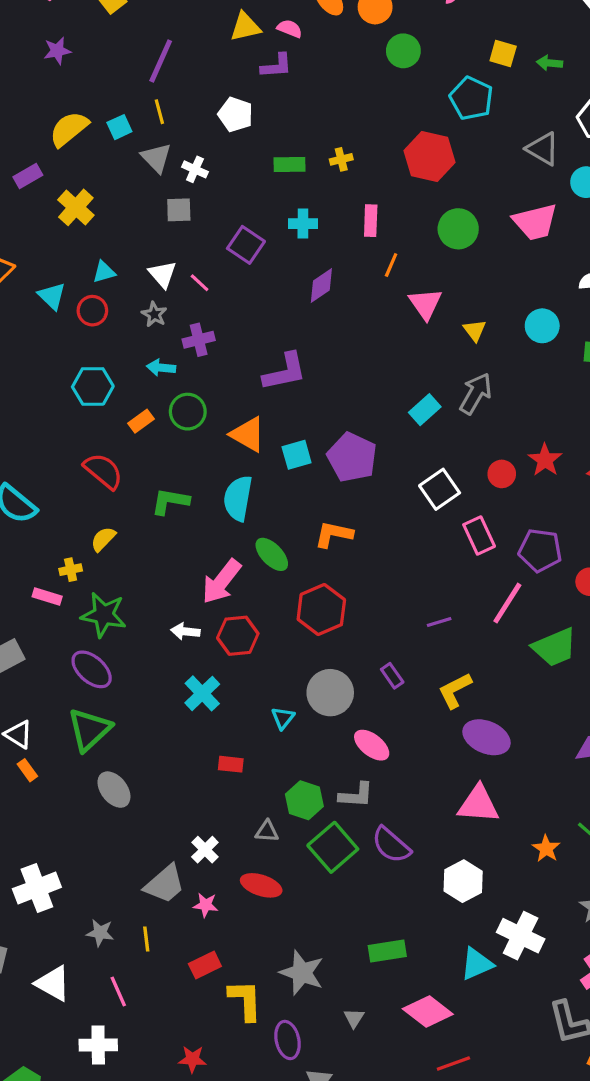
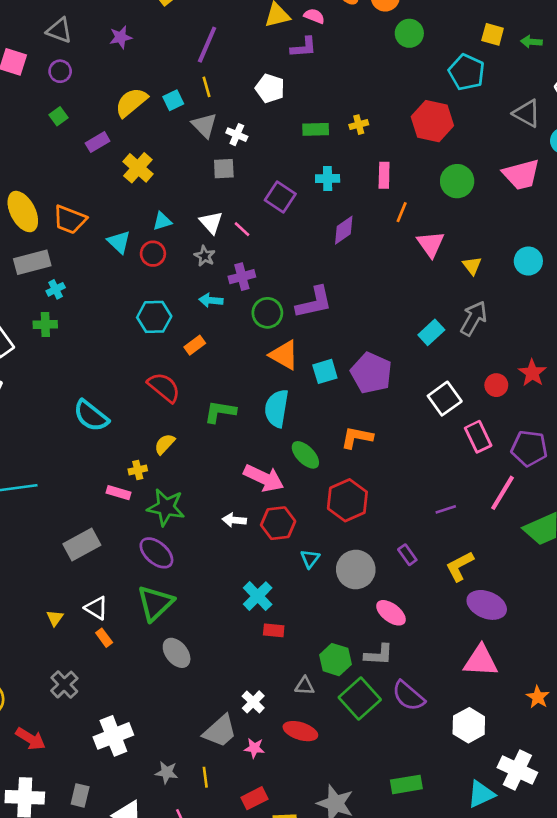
green circle: (188, 412) -> (267, 313), moved
pink arrow: (221, 582) -> (264, 478), turned -102
cyan cross: (202, 693) -> (258, 596), moved
cyan triangle: (283, 718) -> (310, 559), moved

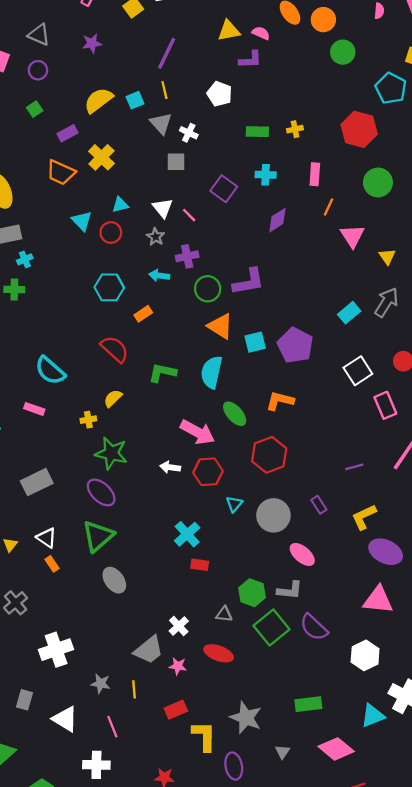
orange trapezoid: (70, 220) -> (61, 172), moved
pink rectangle: (118, 493) -> (34, 409), moved

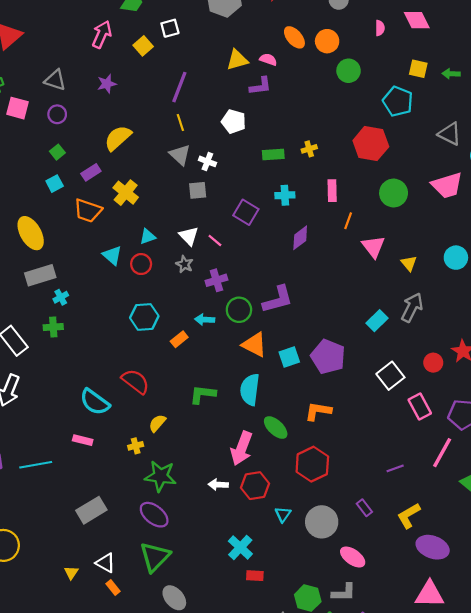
cyan square: (135, 100) -> (55, 184), moved
cyan arrow: (159, 276) -> (205, 320), moved
red semicircle: (115, 349) -> (136, 381), moved
pink arrow: (198, 432) -> (242, 448), turned 88

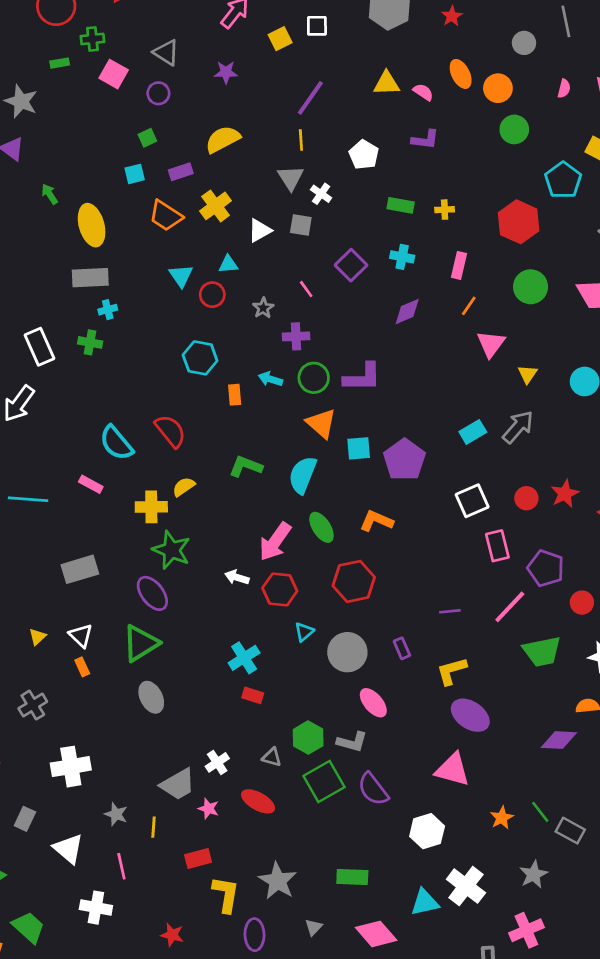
purple L-shape: (260, 86) -> (425, 140), moved
white triangle: (189, 236) -> (260, 230), moved, turned 30
orange rectangle: (179, 339) -> (235, 395), turned -70
yellow cross: (136, 446) -> (151, 507), size x1.6

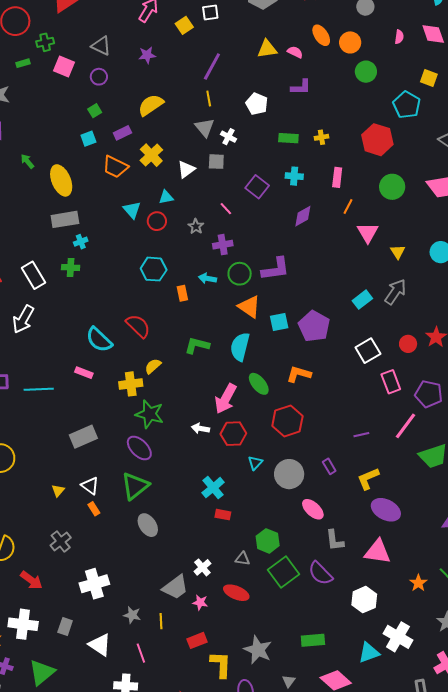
gray L-shape: (352, 742) -> (335, 540), moved, turned 75

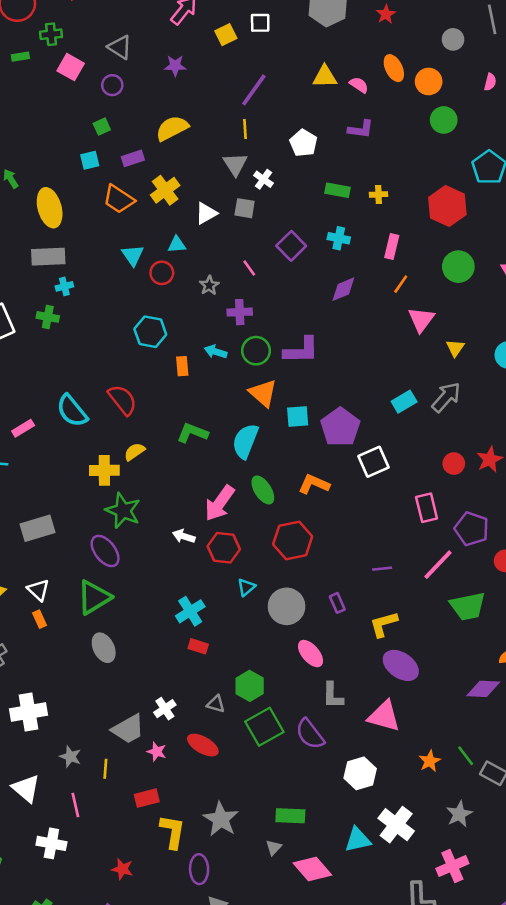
white square: (368, 351) -> (373, 462), moved
pink rectangle: (84, 373) -> (23, 428), moved, turned -60
gray triangle: (289, 681) -> (274, 847), moved

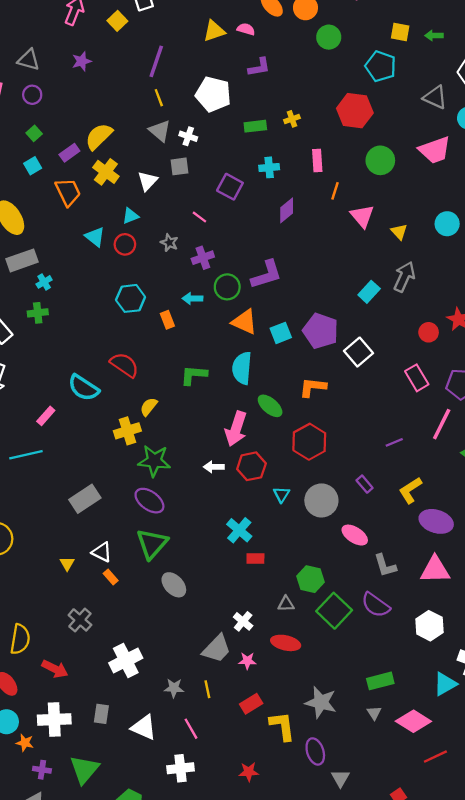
yellow semicircle: (172, 128) -> (99, 136), moved
white pentagon: (303, 143) -> (213, 94), size x1.4
orange trapezoid: (119, 199) -> (68, 192), turned -132

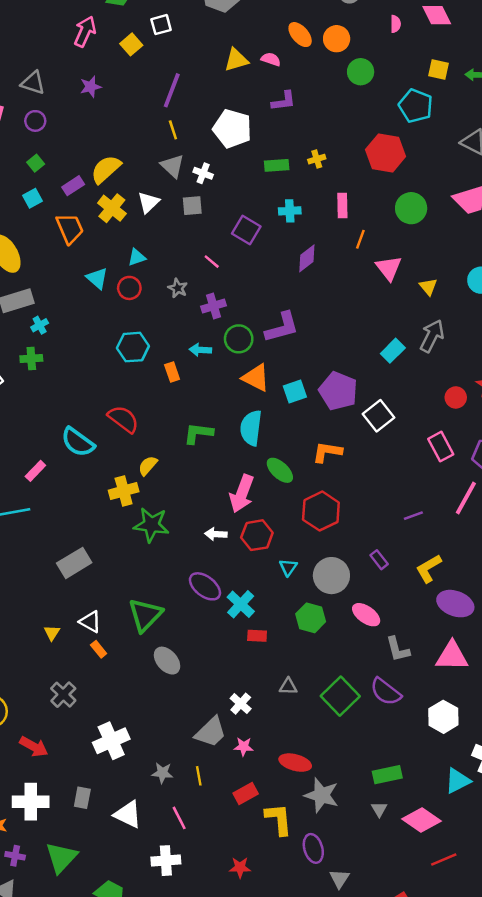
white triangle: (148, 181) -> (148, 202), moved
purple ellipse: (149, 501) -> (205, 586), moved
green hexagon: (310, 579) -> (311, 618), moved
red ellipse: (286, 643) -> (295, 763), moved

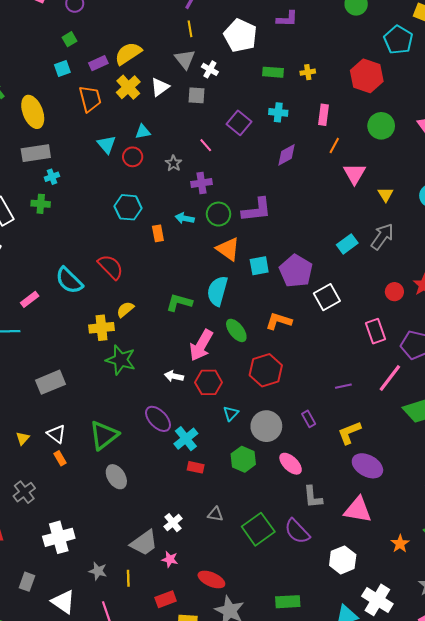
green L-shape: (198, 433) -> (179, 302), moved

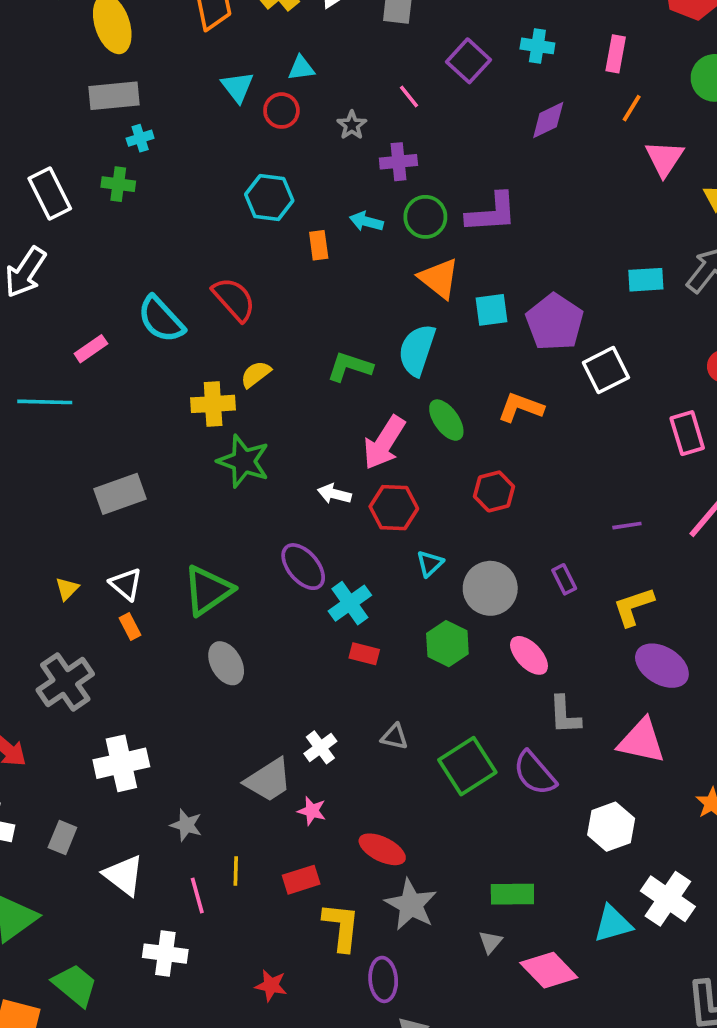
cyan rectangle: (347, 244) -> (646, 280), turned 30
red hexagon: (266, 370) -> (494, 491), size x0.7
gray cross: (24, 492) -> (65, 682), size x1.4
yellow line: (128, 578) -> (236, 871), moved

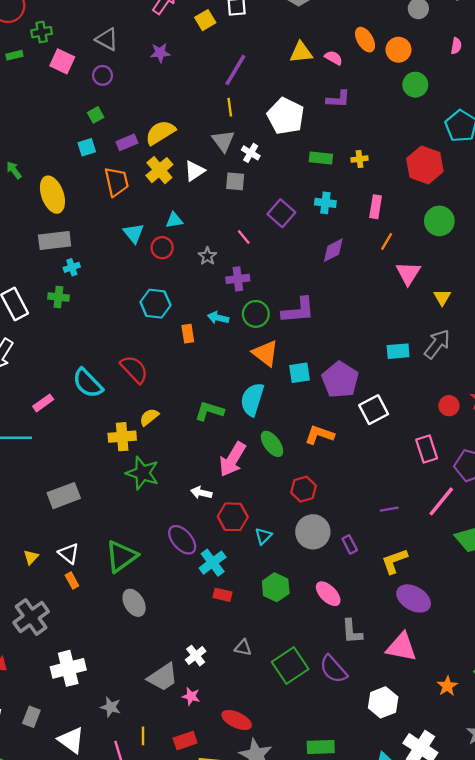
red hexagon: (394, 508) -> (233, 517), moved
gray circle: (490, 588) -> (313, 532), moved

